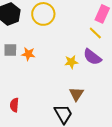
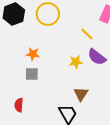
yellow line: (95, 33) -> (87, 34), moved
gray square: (10, 50) -> (32, 74), moved

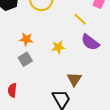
yellow star: (76, 62) -> (58, 47), moved
gray square: (32, 74) -> (25, 59), turned -32

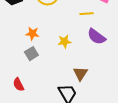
yellow line: (80, 19) -> (86, 14), turned -48
red semicircle: (12, 90) -> (18, 85), turned -32

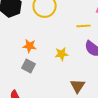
gray square: (31, 54) -> (29, 66), turned -32

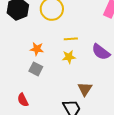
yellow line: (84, 26) -> (71, 39), moved

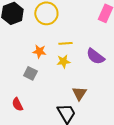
orange star: (37, 49) -> (39, 51), moved

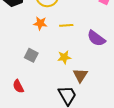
orange star: (39, 51) -> (40, 23), moved
yellow star: (63, 61) -> (64, 57), moved

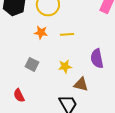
purple semicircle: (96, 38) -> (97, 58), moved, turned 42
brown triangle: (80, 75) -> (81, 84), turned -49

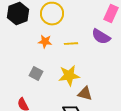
purple semicircle: (97, 58) -> (101, 37), moved, turned -48
yellow star: (65, 66) -> (69, 76), size x1.5

